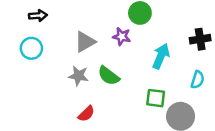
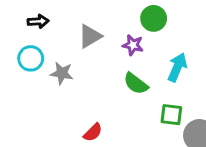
gray triangle: (85, 42) -> (90, 36), moved
gray star: (78, 76) -> (62, 73), moved
green semicircle: (109, 76) -> (136, 84), moved

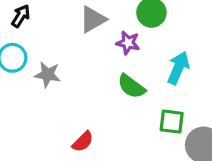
black arrow: (38, 21) -> (21, 16), turned -54
gray triangle: (90, 36) -> (93, 19), moved

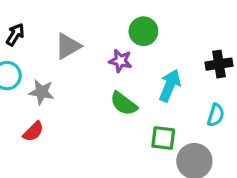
gray triangle: (93, 19) -> (68, 46), moved
red semicircle: (83, 142) -> (33, 131), moved

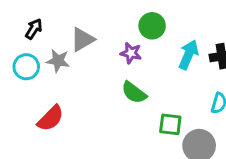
cyan arrow: (170, 85) -> (188, 55), moved
gray star: (42, 92) -> (58, 61), moved
red semicircle: (33, 131) -> (50, 118), size x1.4

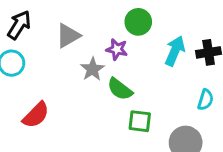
black arrow: (34, 29) -> (19, 25), size x1.4
gray star: (58, 61) -> (92, 69), moved, turned 30
green square: (170, 124) -> (140, 121), moved

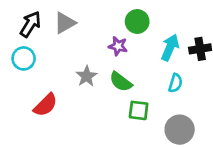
gray triangle: (68, 36) -> (65, 23), moved
gray star: (92, 69) -> (87, 76), moved
cyan semicircle: (205, 100) -> (175, 83), moved

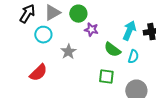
green circle: (137, 21) -> (78, 14), moved
cyan circle: (24, 58) -> (43, 35), moved
green semicircle: (121, 82) -> (112, 50), moved

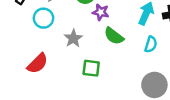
green semicircle: (112, 50) -> (114, 36), moved
green square: (106, 77) -> (91, 68), moved

